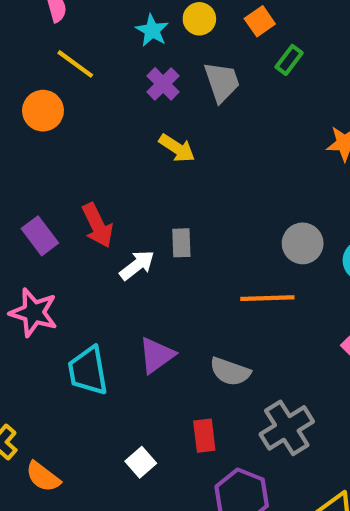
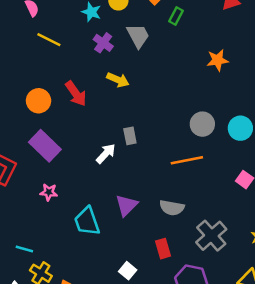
orange circle: (43, 111) -> (39, 101), moved
red arrow: (97, 225) -> (76, 94), moved
purple rectangle: (40, 236) -> (45, 146), size x1.4
pink star: (34, 313) -> (49, 192), size x0.6

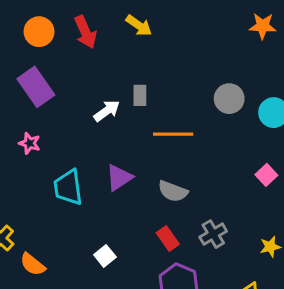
orange line: (187, 160) -> (173, 134), moved
gray cross: (211, 236) -> (213, 234), size x0.7
red rectangle: (163, 249) -> (168, 238), moved, turned -30

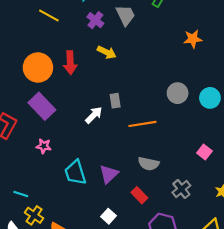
orange circle: (39, 32) -> (38, 67), size x1.4
red arrow: (85, 32) -> (70, 63), turned 30
pink square: (266, 175) -> (204, 152), moved
purple triangle: (119, 177) -> (109, 174), moved
red rectangle: (168, 238) -> (139, 195), moved

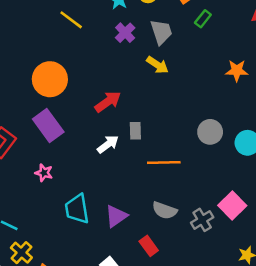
yellow arrow: (107, 52) -> (157, 65), moved
red arrow: (70, 63) -> (108, 102), moved, turned -130
pink square: (204, 152) -> (232, 206), size x1.5
gray cross: (181, 189) -> (202, 220), moved

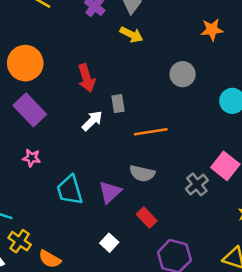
red arrow: (108, 102) -> (86, 78), turned 116
gray circle: (210, 132) -> (183, 74), moved
gray semicircle: (165, 210) -> (142, 173), moved

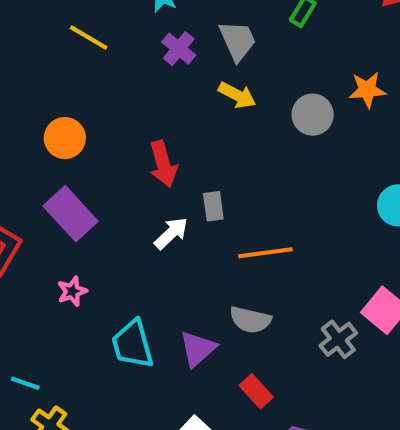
orange circle: (25, 63) -> (65, 138), size x0.7
gray circle: (183, 74) -> (313, 115), moved
pink star: (32, 158) -> (72, 291), turned -30

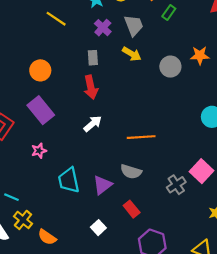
gray rectangle: (213, 206) -> (93, 58), moved

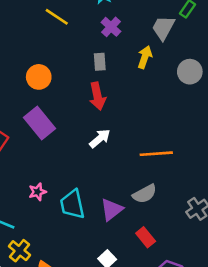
gray trapezoid: (134, 25) -> (163, 28), moved, turned -130
yellow arrow: (132, 54) -> (145, 57), turned -102
pink star: (39, 151) -> (37, 192), moved
gray semicircle: (131, 172) -> (145, 194), turned -45

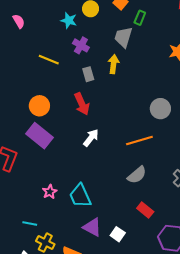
yellow line: (57, 17) -> (49, 60), moved
gray rectangle: (100, 62) -> (88, 74), moved
gray circle: (190, 72) -> (160, 109), moved
orange circle: (39, 77) -> (39, 106), moved
purple triangle: (112, 210) -> (92, 227), moved, turned -42

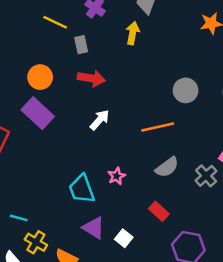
gray rectangle: (88, 74) -> (81, 45), moved
red arrow: (82, 104) -> (91, 78), turned -60
gray semicircle: (137, 175) -> (167, 167), moved
pink star: (50, 192) -> (117, 176), moved

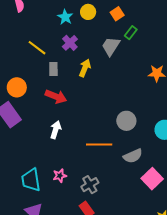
yellow arrow: (133, 33) -> (85, 68), moved
white arrow: (100, 120) -> (56, 130), turned -36
gray semicircle: (167, 167) -> (133, 156), moved
gray cross: (206, 176) -> (90, 185), moved

